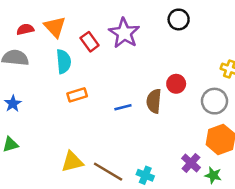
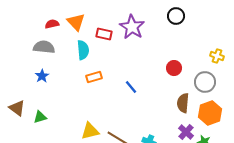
red rectangle: (90, 42) -> (104, 34), turned -42
brown semicircle: (154, 101) -> (183, 103), moved
blue star: (13, 104) -> (42, 76), moved
blue line: (123, 107) -> (131, 87), turned 64

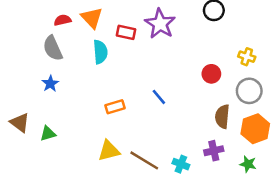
gray semicircle: (44, 47) -> (53, 48), turned -120
yellow cross: (217, 56) -> (247, 57), moved
orange rectangle: (94, 77) -> (115, 107), moved
purple cross: (186, 132) -> (214, 151), moved, turned 35

